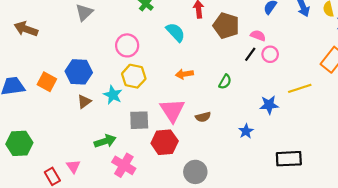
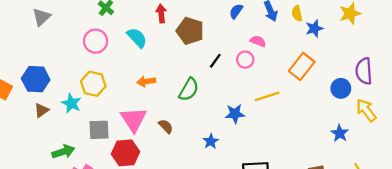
pink semicircle: (258, 36) -> (258, 41), moved
pink circle: (127, 45) -> (96, 41), moved
pink circle: (270, 54) -> (245, 60), moved
green semicircle: (225, 82) -> (189, 90), size x1.5
brown semicircle: (203, 117) -> (166, 126), turned -120

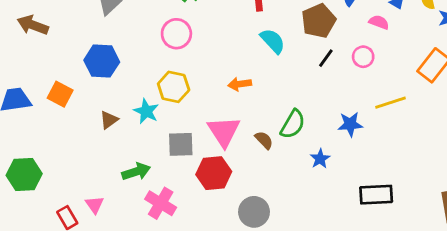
brown pentagon: (190, 31) -> (319, 21), moved, turned 30
cyan semicircle: (137, 38) -> (273, 41), moved
pink semicircle: (258, 41) -> (379, 22), moved
blue hexagon: (36, 79) -> (102, 61), moved
green semicircle: (189, 90) -> (293, 124), moved

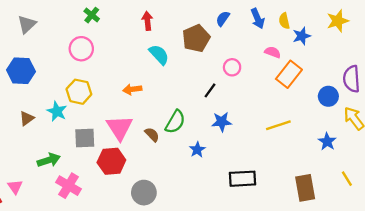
pink semicircle: (379, 22) -> (273, 52), moved
black line: (326, 58) -> (210, 90), moved
yellow line: (390, 103) -> (278, 125), moved

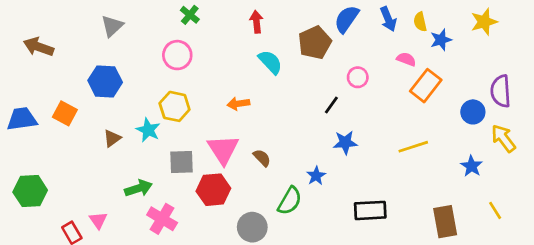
blue semicircle: (223, 19) -> (347, 19), size x1.5
green semicircle: (175, 122) -> (290, 201), moved

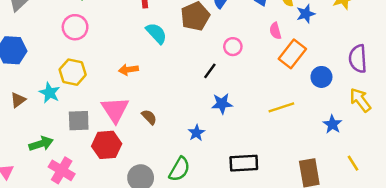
pink semicircle: (406, 59) -> (275, 31), turned -126
blue circle: (473, 112) -> (321, 77), moved
green semicircle: (290, 201) -> (179, 169), moved

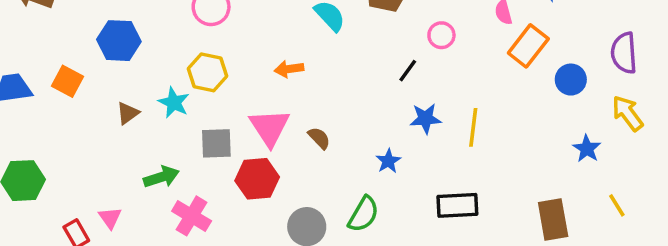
yellow line: (281, 107) -> (473, 127), moved, turned -65

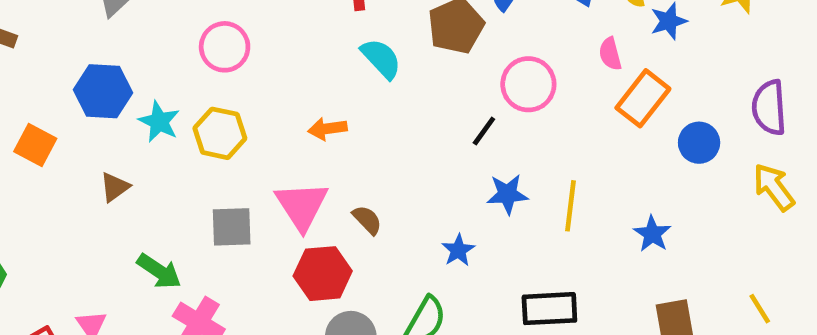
pink circle: (441, 35) -> (528, 84), size x1.5
cyan star: (174, 103) -> (159, 122), moved
blue star: (587, 149) -> (652, 234), moved
green arrow: (161, 177) -> (159, 271), turned 52
red hexagon: (257, 179) -> (323, 274), moved

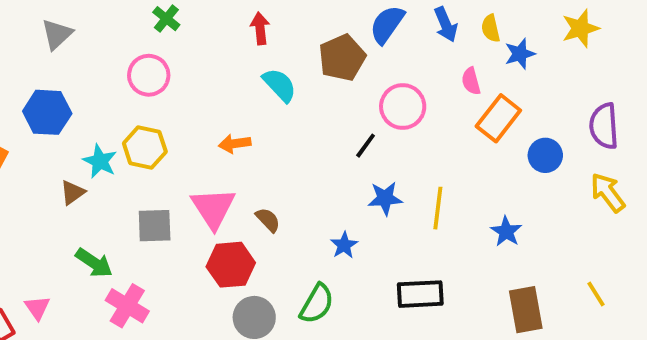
cyan star: (159, 122) -> (100, 161), moved
brown triangle: (115, 187) -> (73, 192), moved

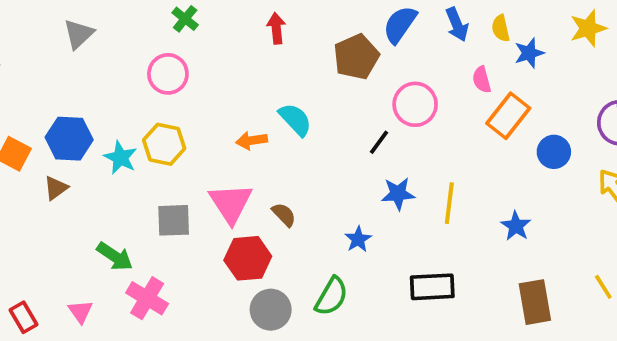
cyan semicircle: (280, 85) -> (295, 120), moved
blue hexagon: (47, 112) -> (69, 139), moved
brown triangle: (73, 192) -> (56, 188), moved
pink triangle: (37, 308) -> (81, 312), moved

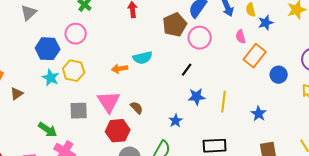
pink circle: (415, 104) -> (200, 38), moved
cyan semicircle: (295, 120) -> (143, 58), turned 120
blue hexagon: (69, 139) -> (48, 49), moved

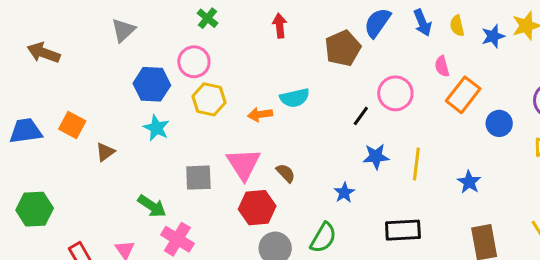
blue star: (266, 23) -> (493, 36), moved
pink circle: (200, 38) -> (395, 93), moved
yellow hexagon: (74, 71) -> (209, 99), moved

